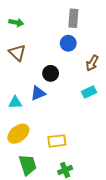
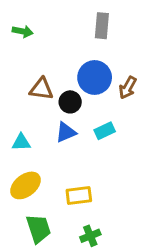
blue circle: (68, 43) -> (95, 77), moved, size x1.5
brown triangle: (17, 53) -> (41, 89), moved, turned -36
cyan rectangle: (89, 92) -> (105, 131), moved
blue triangle: (38, 93) -> (66, 132), moved

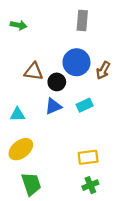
yellow rectangle: (79, 196) -> (88, 157), moved
green cross: (90, 236) -> (90, 185), moved

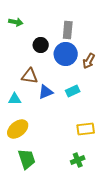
gray rectangle: (82, 21) -> (68, 30), moved
brown triangle: (34, 72) -> (30, 76), moved
black circle: (57, 82) -> (41, 45), moved
yellow rectangle: (88, 157) -> (86, 129), moved

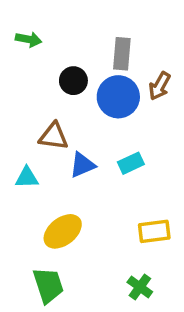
brown arrow: (89, 61) -> (160, 86), moved
yellow ellipse: (18, 129) -> (63, 231), moved
green cross: (78, 160) -> (140, 287), turned -32

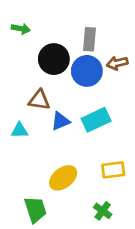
black circle: (73, 81) -> (54, 59), size x1.5
brown arrow: (160, 86) -> (117, 63), turned 48
cyan rectangle: (131, 163) -> (96, 120), size x1.5
yellow ellipse: (63, 231) -> (63, 178), moved

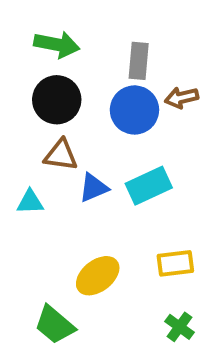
green arrow: (21, 29) -> (57, 45), moved, size x1.5
black circle: (54, 59) -> (57, 100), moved
green trapezoid: (35, 210) -> (55, 325), turned 148
green cross: (103, 211) -> (179, 327), moved

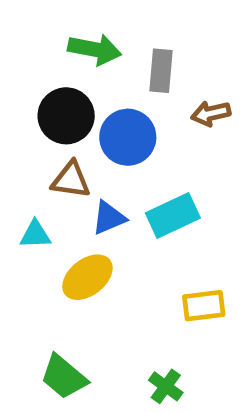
green arrow: (57, 45) -> (95, 49), moved
blue circle: (134, 110) -> (128, 137), moved
yellow ellipse: (98, 276) -> (87, 277), moved
green cross: (179, 327) -> (166, 386), moved

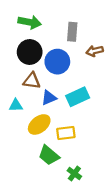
green arrow: (95, 49) -> (30, 22), moved
yellow rectangle: (204, 306) -> (66, 133), moved
green trapezoid: (64, 377) -> (49, 155), moved

